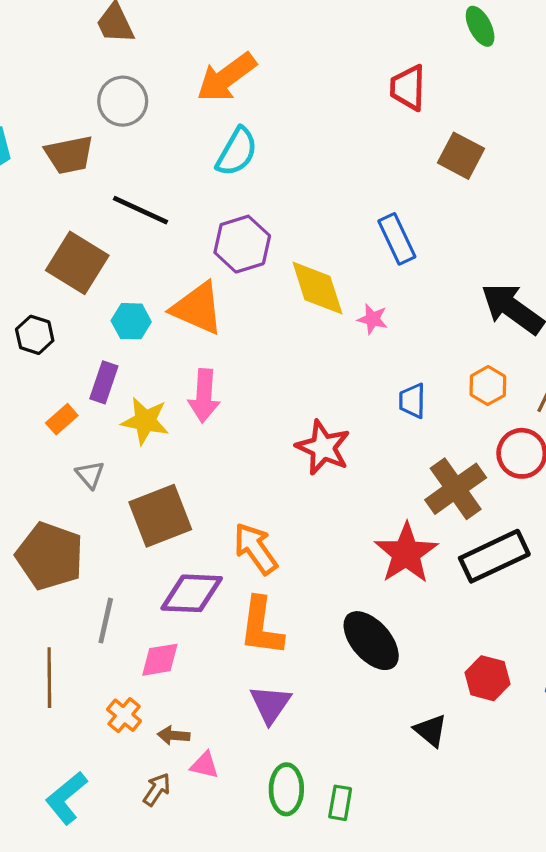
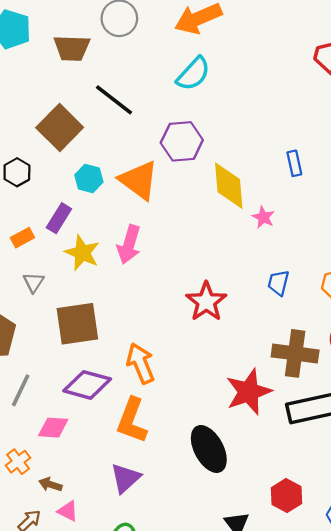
blue rectangle: (397, 239) -> (294, 163), size x0.7
brown cross: (456, 489) -> (295, 353), turned 30

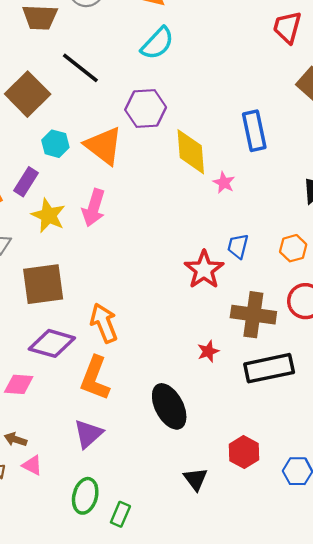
blue rectangle: (294, 163) -> (254, 131), size x1.6
red star: (206, 302) -> (204, 270), moved
red star: (249, 392) -> (208, 351), size x0.5

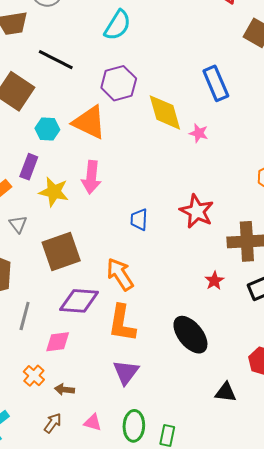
blue trapezoid: (238, 246) -> (139, 220), moved
pink triangle: (32, 465) -> (93, 422), moved
black triangle: (196, 479) -> (226, 392), turned -35

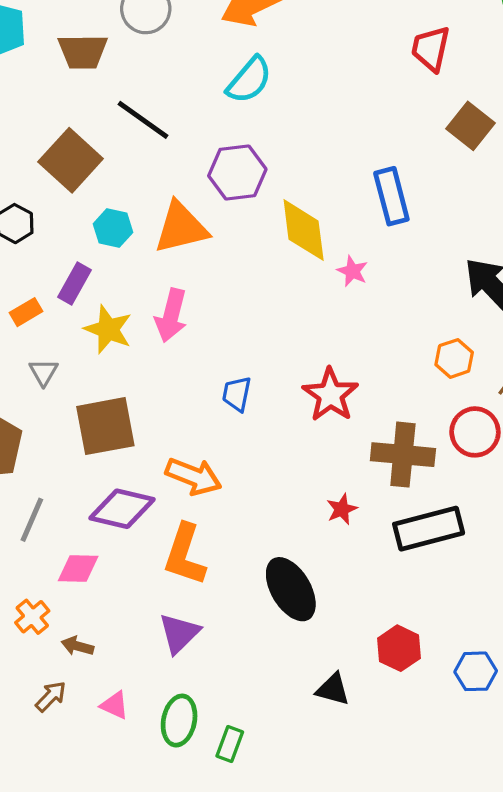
orange triangle: (89, 122) -> (181, 228), turned -48
orange arrow: (120, 274) -> (194, 476), turned 136

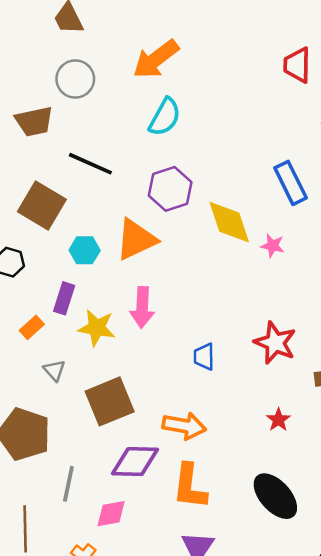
red star: (342, 509) -> (278, 420), moved

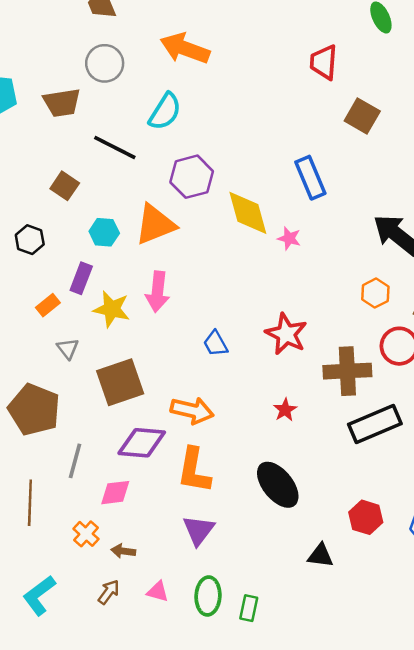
orange arrow: (156, 59) -> (185, 48), turned 54
cyan semicircle: (165, 117) -> (165, 112), moved
brown square: (42, 206) -> (65, 186), size x0.6
blue trapezoid: (204, 357) -> (216, 344), turned -32

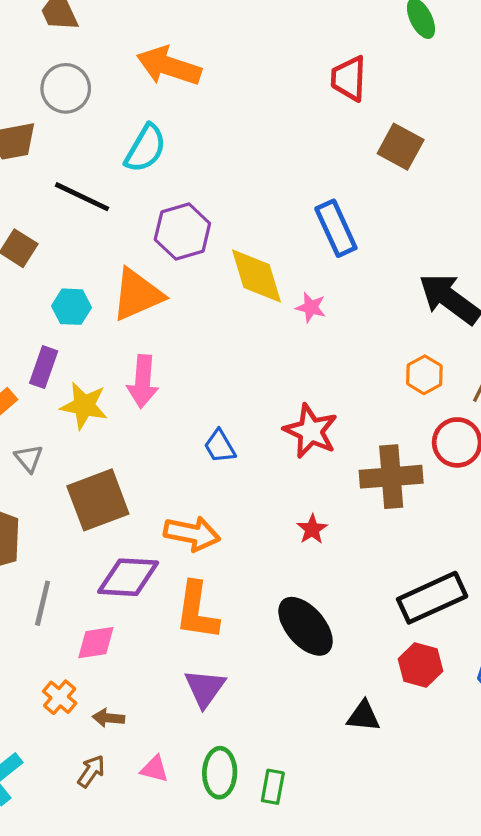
black rectangle: (375, 424) -> (432, 598), moved

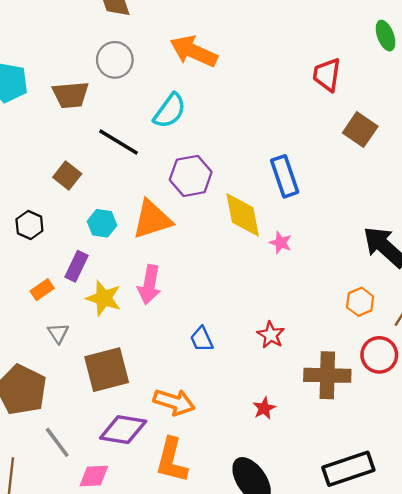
blue rectangle: (336, 228) -> (285, 176), moved
red star: (311, 431) -> (271, 335), size x0.7
gray line: (43, 603) -> (57, 442), turned -56

